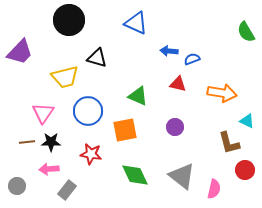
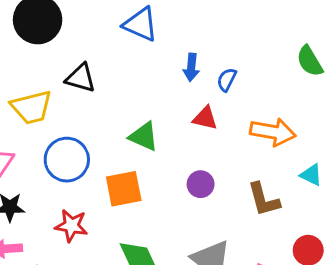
green semicircle: (246, 32) -> (310, 61), moved
blue arrow: (169, 51) -> (191, 67), turned -90
blue semicircle: (192, 59) -> (227, 80), turned -42
brown L-shape: (229, 143) -> (264, 200), moved

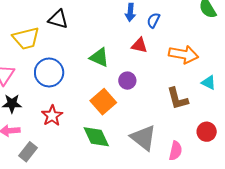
purple circle: (201, 184) -> (127, 81), moved
orange square: (124, 189) -> (103, 102), moved, turned -30
red star: (71, 226) -> (52, 116), turned 30

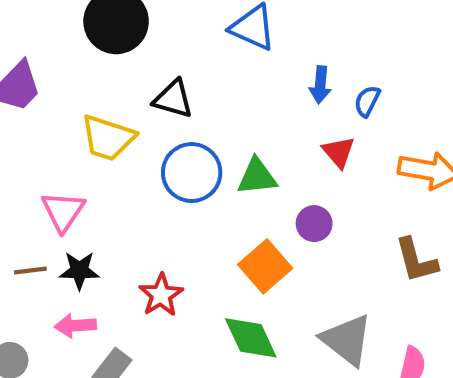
yellow trapezoid: (26, 38) -> (108, 138), turned 32
red triangle: (139, 45) -> (339, 152), turned 36
green triangle: (99, 57) -> (257, 177), turned -30
blue circle: (49, 72) -> (192, 173), moved

